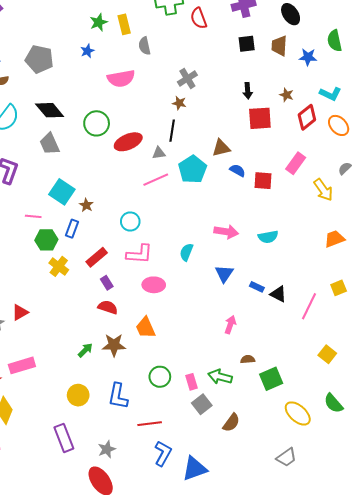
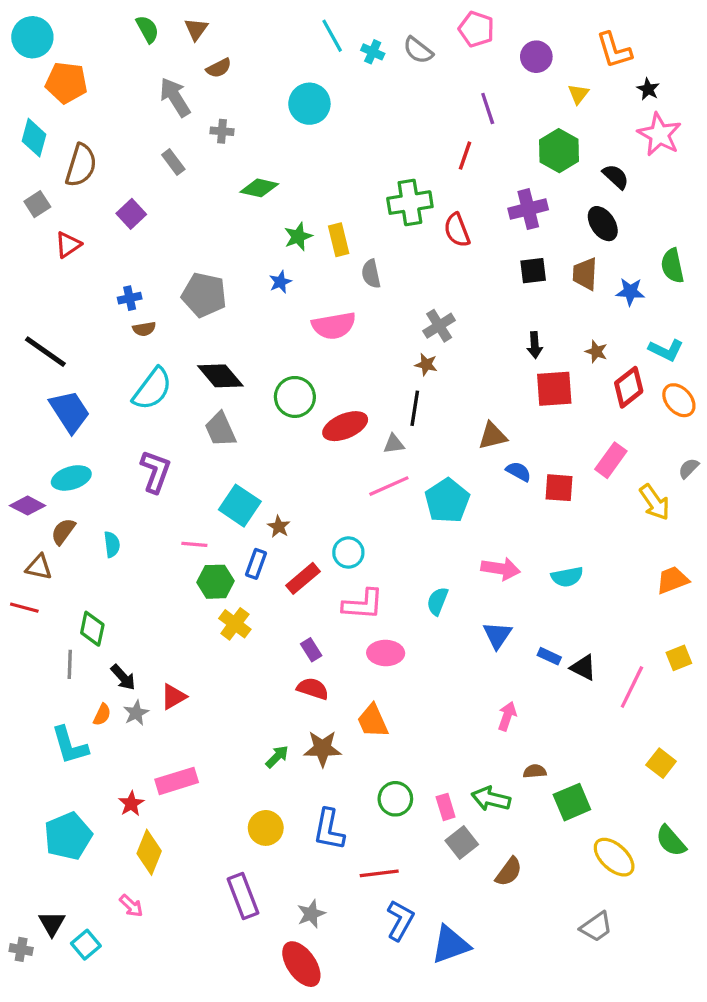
cyan pentagon: (193, 169) -> (447, 501), moved
red rectangle: (97, 257) -> (303, 578), moved

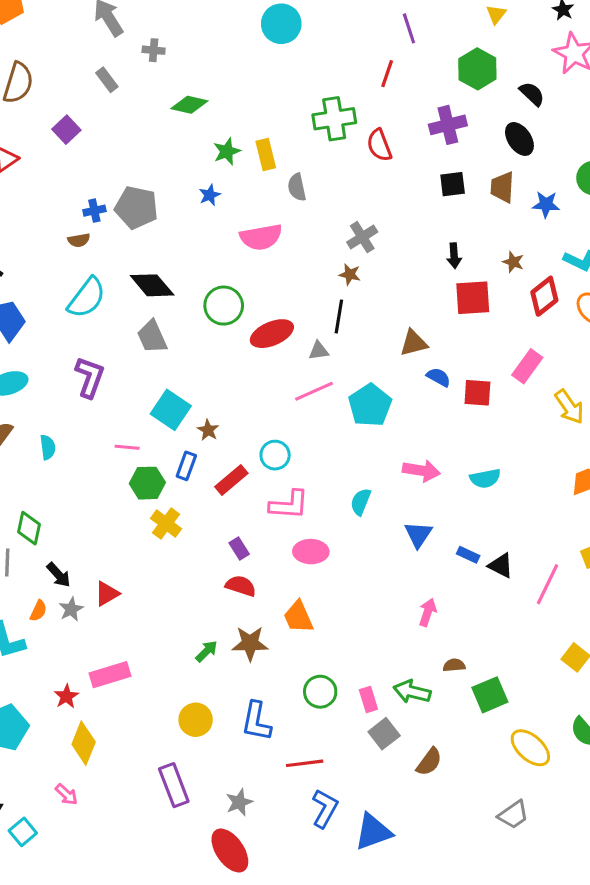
cyan circle: (309, 104) -> (281, 24), moved
blue cross: (130, 298) -> (94, 211), moved

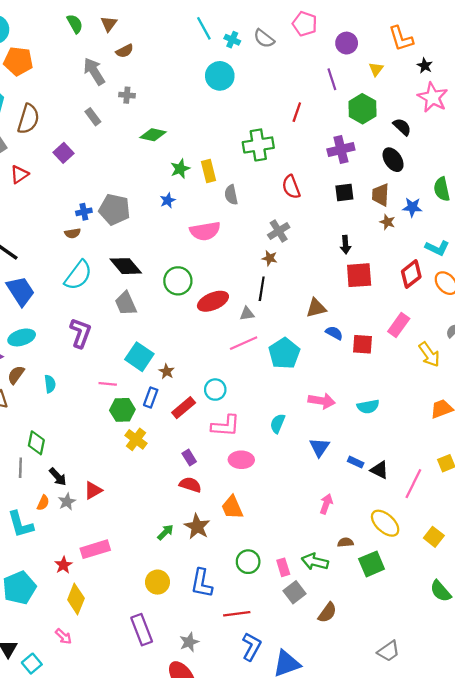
purple line: (409, 28) -> (332, 79), moved
red semicircle: (379, 145) -> (291, 187), moved
brown star: (513, 262) -> (387, 222), moved
brown star: (250, 643) -> (197, 527), turned 30
yellow ellipse: (530, 748) -> (385, 523), moved

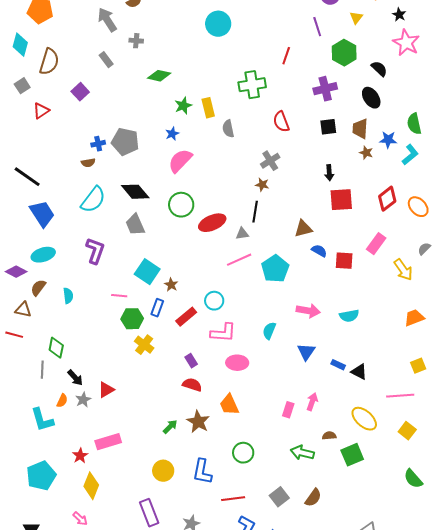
pink semicircle: (205, 231) -> (180, 161), moved, turned 144
cyan L-shape: (437, 248) -> (410, 155), moved, turned -65
pink line: (413, 484) -> (400, 396), moved, turned 60
pink rectangle: (283, 567) -> (288, 410), moved, turned 35
gray square: (295, 592) -> (279, 497), moved

